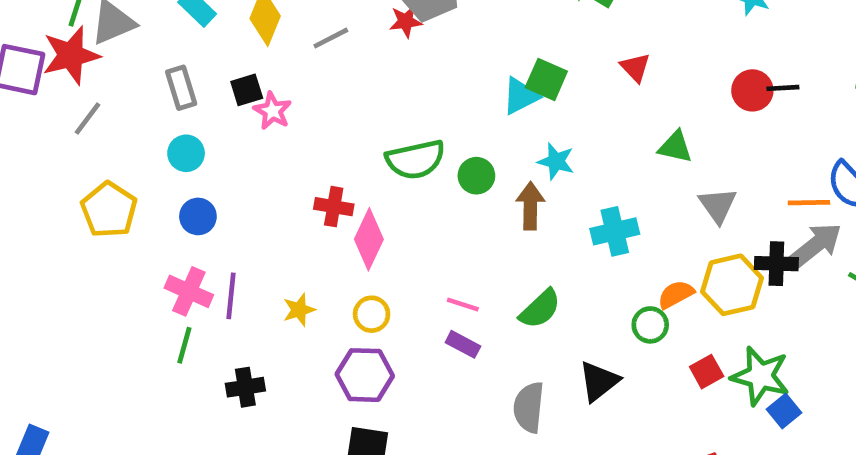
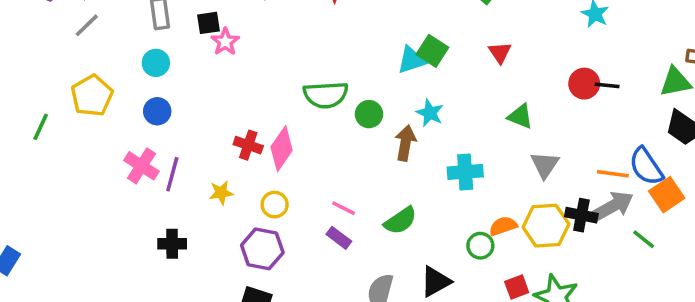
red cross: (334, 207) -> (248, 145), moved
green line: (184, 345) -> (41, 127), moved

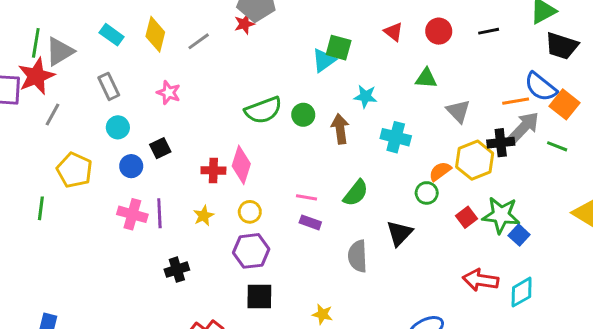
black square: (208, 23) -> (160, 148), moved
red circle: (584, 84) -> (439, 31), moved
cyan star: (430, 113) -> (365, 96), moved
cyan cross: (465, 172) -> (396, 137), turned 36

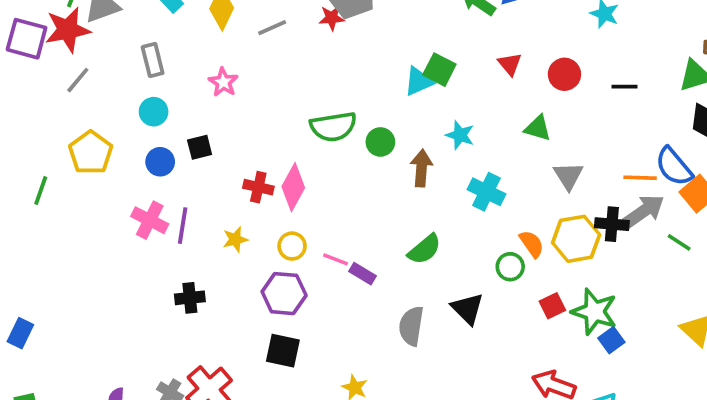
orange semicircle: (440, 171) -> (532, 244), turned 80
pink line: (307, 197) -> (336, 259), moved
black triangle: (399, 233) -> (467, 309), turned -40

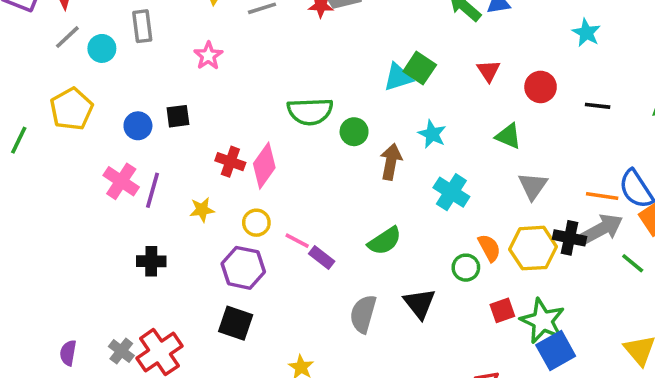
cyan circle: (154, 112) -> (102, 48), moved
blue square: (611, 340) -> (556, 350), size x1.5

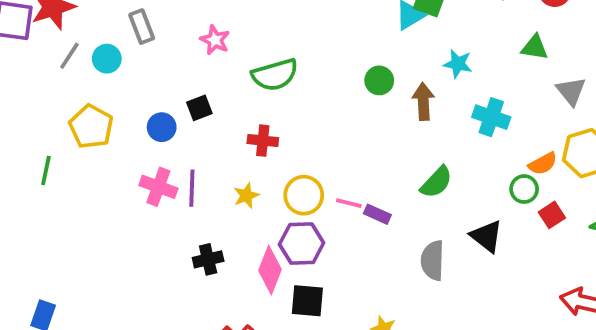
green semicircle: (310, 111) -> (275, 75), moved
pink diamond: (264, 166) -> (270, 270), moved
yellow circle: (256, 223) -> (304, 195), size x1.4
orange semicircle: (489, 248) -> (543, 164), turned 104
red square: (502, 310) -> (552, 215), moved

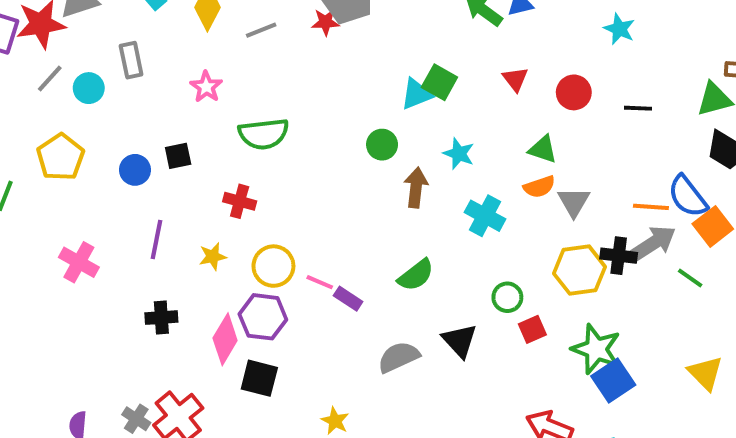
green circle: (379, 80) -> (382, 145), moved
orange semicircle: (543, 164) -> (539, 187), moved
pink cross: (158, 187) -> (79, 262), moved
gray semicircle: (433, 260) -> (398, 357), turned 54

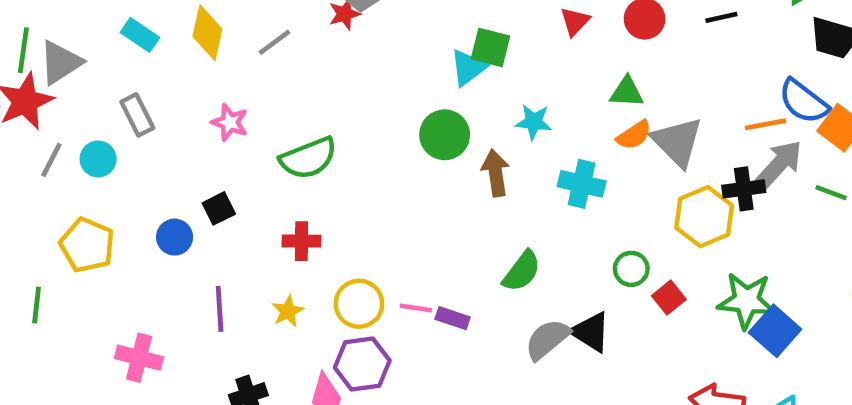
red triangle: (515, 79) -> (575, 21), turned 36
green circle: (382, 145) -> (445, 135), size x1.4
gray triangle: (574, 202) -> (677, 142), size x1.4
gray semicircle: (398, 357) -> (547, 339), moved

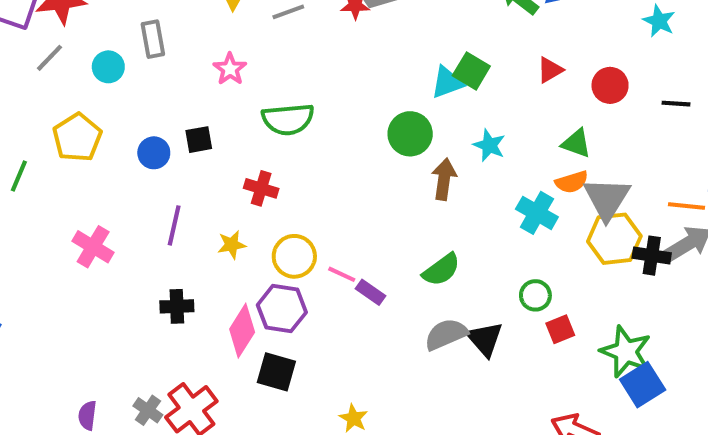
gray line: (51, 160) -> (49, 58), moved
cyan cross: (582, 184) -> (537, 213), moved
yellow hexagon: (704, 217) -> (614, 239), moved

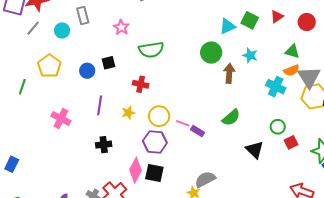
green square: (471, 71) -> (250, 20), moved
pink diamond: (242, 331) -> (136, 170), moved
gray semicircle: (446, 334) -> (205, 179), moved

